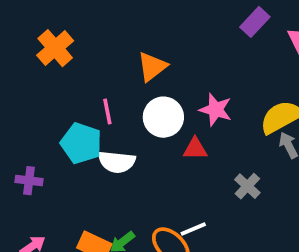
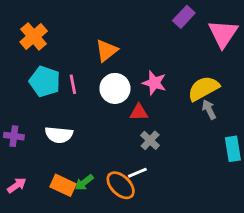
cyan pentagon: (81, 143) -> (45, 81), moved
white semicircle: (117, 162) -> (59, 135), moved
gray cross: (247, 186) -> (150, 140), moved

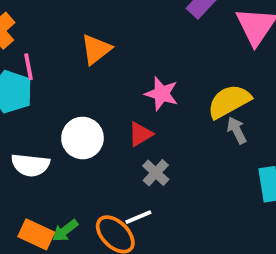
pink line: (73, 84) -> (29, 67), moved
white circle: (115, 88) -> (82, 138), moved
red triangle: (139, 112) -> (140, 134), turned -30

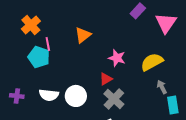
gray arrow: (237, 130) -> (162, 87), moved
white circle: (82, 138) -> (76, 96), moved
gray cross: (156, 173) -> (114, 99), size x1.5

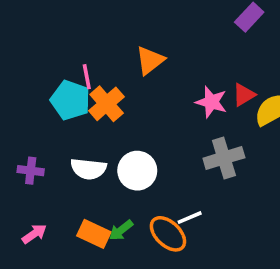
orange cross: (31, 25) -> (107, 104), moved
red triangle: (106, 79) -> (244, 95), moved
gray cross: (114, 99) -> (224, 158), moved, turned 30

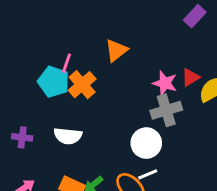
pink line: (87, 77) -> (66, 63), turned 30
gray cross: (224, 158) -> (166, 110), moved
white circle: (137, 171) -> (146, 143), moved

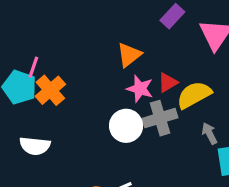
orange triangle: (116, 50) -> (129, 55), moved
gray cross: (166, 110) -> (160, 118), moved
white circle: (146, 143) -> (126, 126), moved

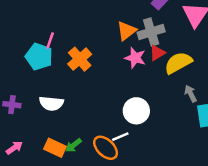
orange cross: (50, 90) -> (80, 59), moved
gray cross: (160, 118) -> (151, 32), moved
white circle: (126, 126) -> (136, 111), moved

